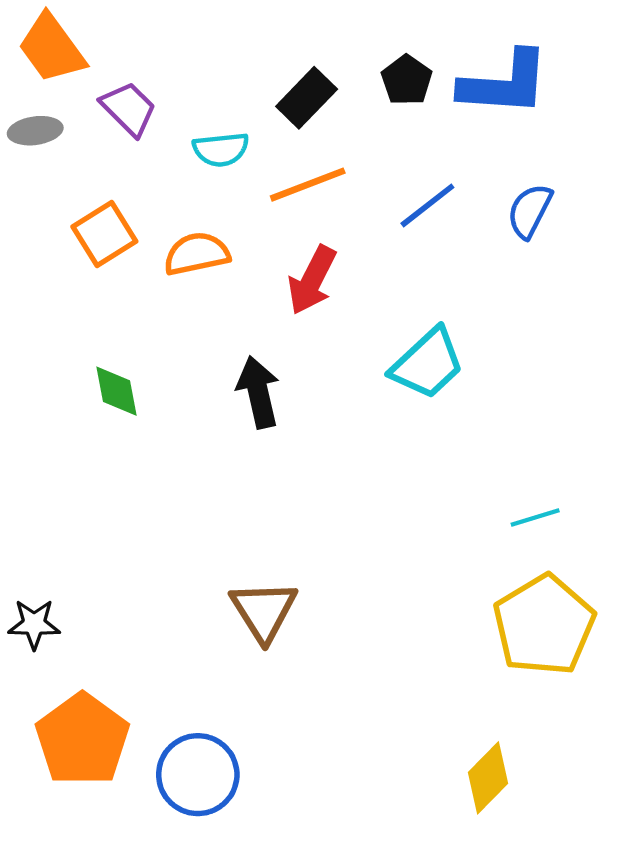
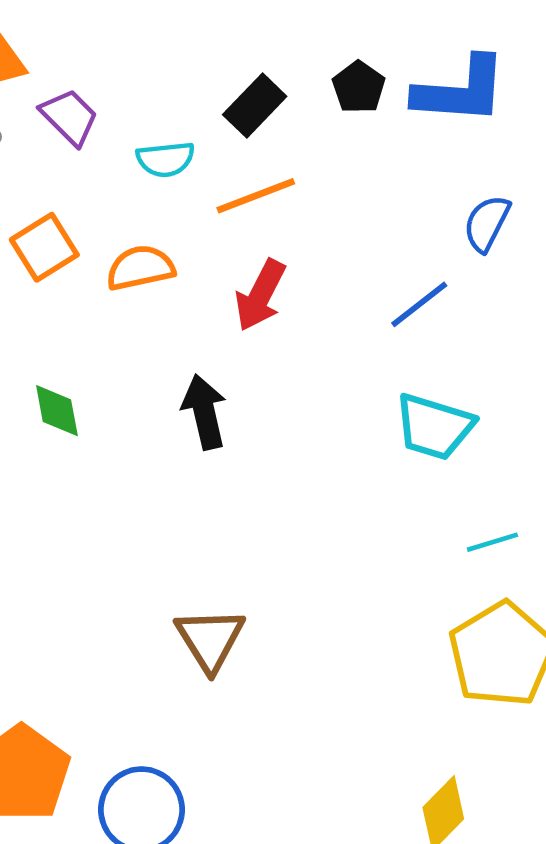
blue line: (427, 205) -> (419, 304), moved
cyan trapezoid: (427, 364) -> (434, 427), moved, turned 60

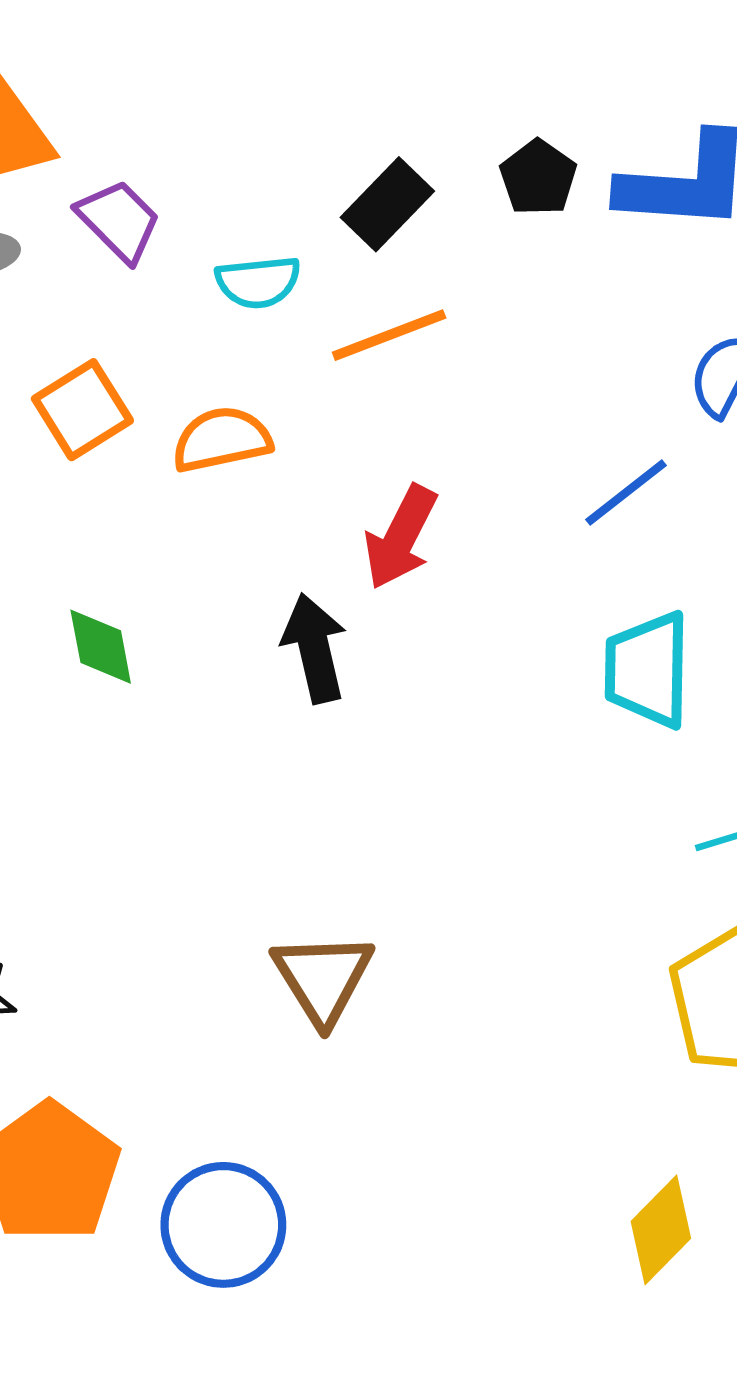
red arrow: (260, 295) -> (401, 537), moved
cyan trapezoid: (434, 427) -> (648, 670), turned 74

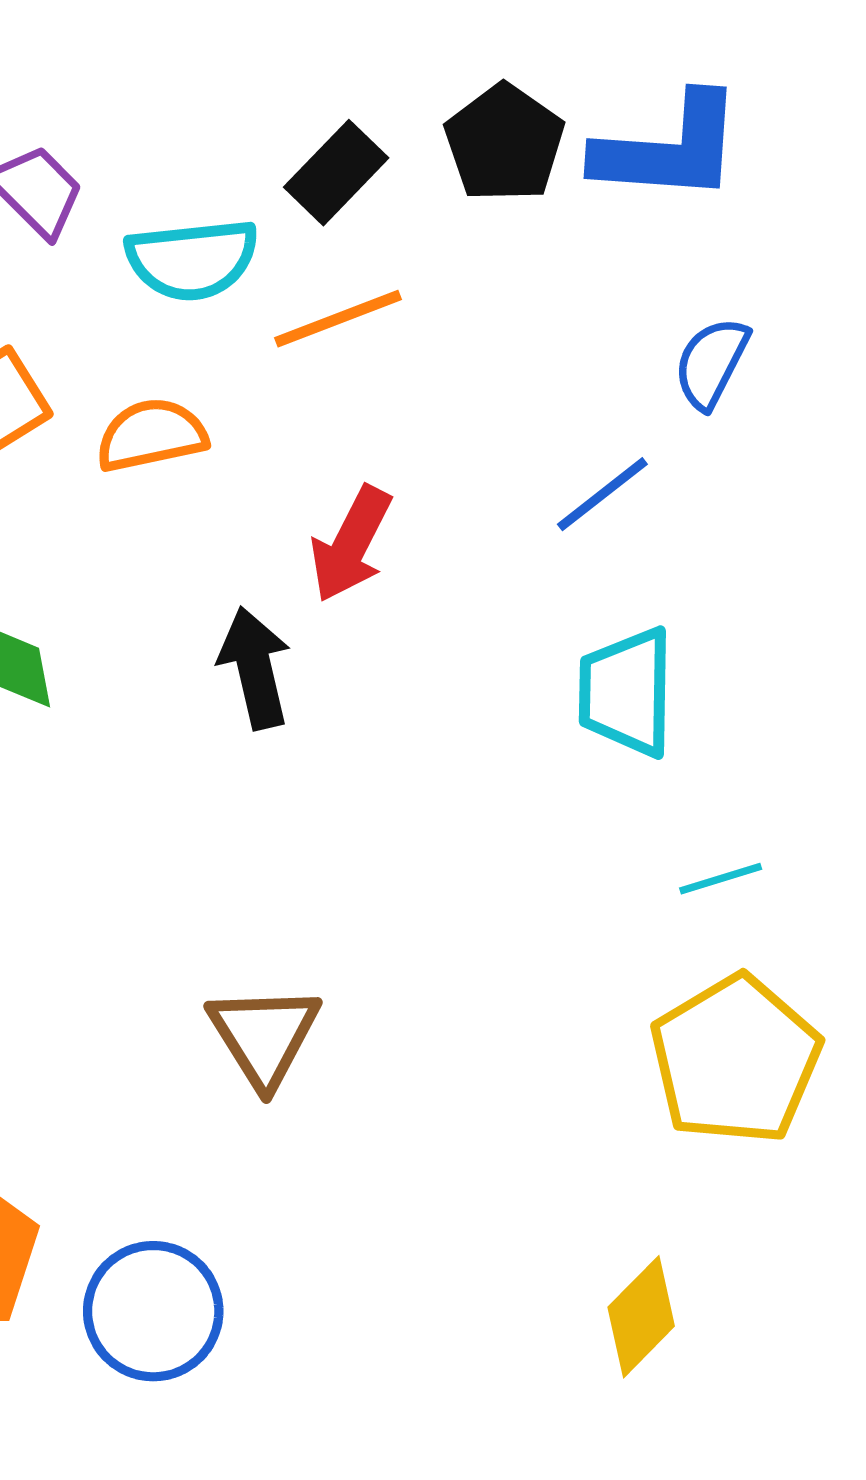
black pentagon: (538, 178) -> (504, 143), size x1.4
cyan semicircle: (258, 282) -> (192, 259), size x1.4

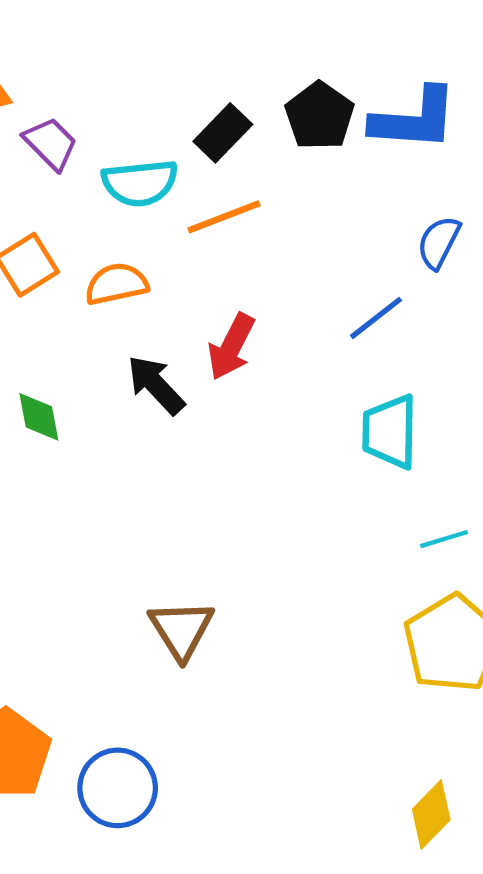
black arrow: (255, 668) -> (156, 385), moved, turned -30
yellow diamond: (641, 1317) -> (431, 814), moved

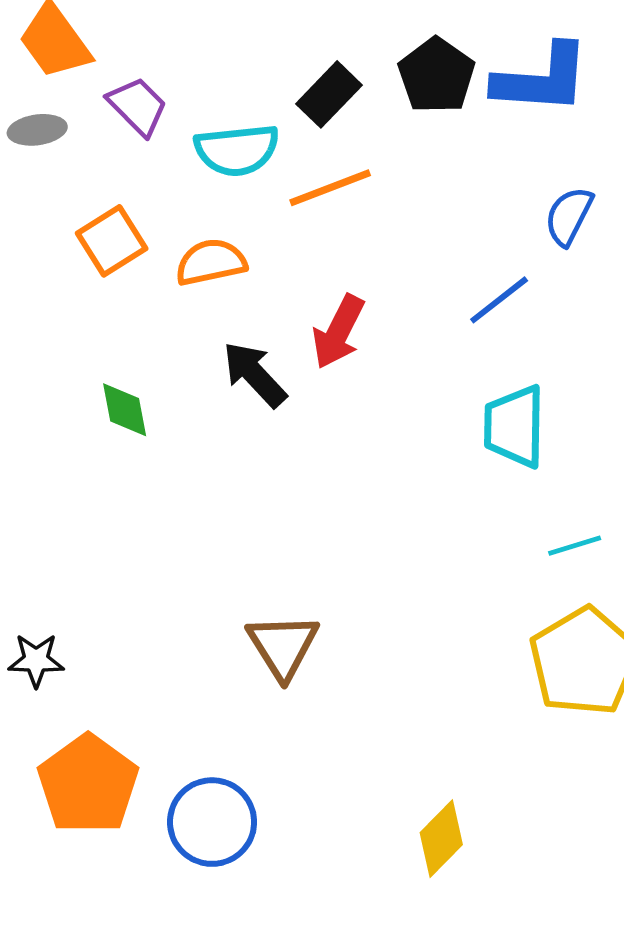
yellow diamond: (431, 814) -> (441, 839), moved

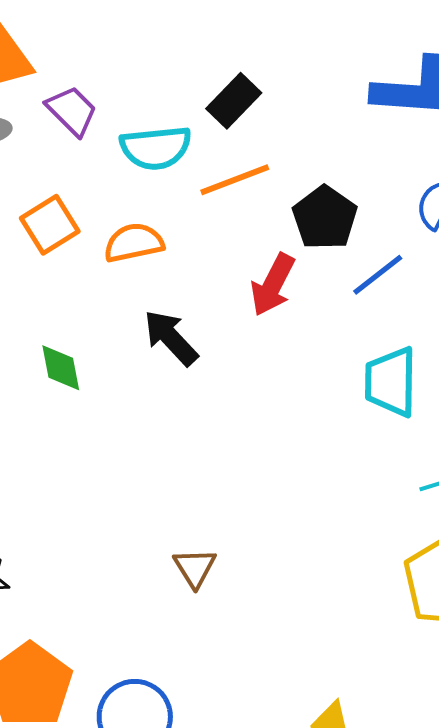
black pentagon: (436, 76) -> (325, 218), moved
red arrow: (338, 332) -> (273, 285), moved
brown triangle: (283, 646) -> (195, 568), size x0.7

